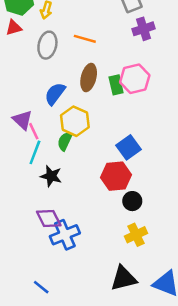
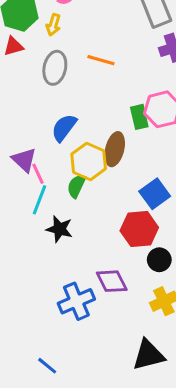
brown ellipse: (89, 78) -> (115, 149), moved
purple diamond: (49, 219) -> (112, 281), moved

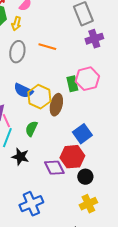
blue semicircle: (64, 128) -> (23, 91), turned -102
yellow hexagon: (89, 161) -> (39, 97), moved
purple diamond: (112, 281) -> (54, 168), moved

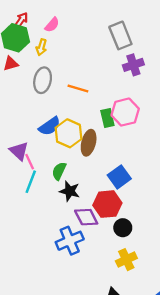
orange line: (47, 47) -> (78, 88), moved
blue semicircle: (23, 91) -> (50, 126), turned -60
black star: (20, 157) -> (70, 191), moved
blue cross: (31, 204) -> (70, 241), moved

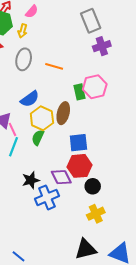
yellow hexagon: (69, 133) -> (42, 118), moved
blue square: (119, 177) -> (78, 143), moved, turned 30
black star: (70, 191) -> (31, 180), moved, turned -30

